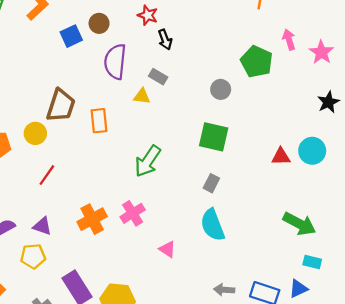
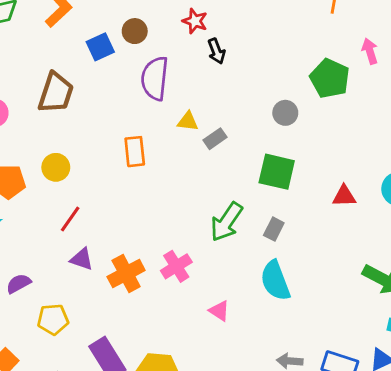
gray rectangle: (158, 77) -> (215, 139), moved, turned -66
brown trapezoid: (61, 106) -> (56, 93), moved
red triangle: (281, 157) -> (344, 196), moved
green arrow: (148, 161) -> (226, 222), moved
purple triangle: (42, 226) -> (82, 259), moved

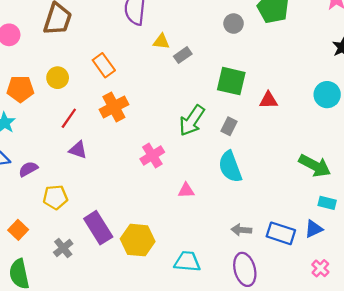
gray circle: (285, 113) -> (234, 24), moved
orange rectangle: (135, 152) -> (104, 65), moved, turned -30
red triangle: (344, 196) -> (268, 100), moved
orange cross: (126, 274) -> (114, 107), moved
pink triangle: (219, 311) -> (186, 190), turned -36

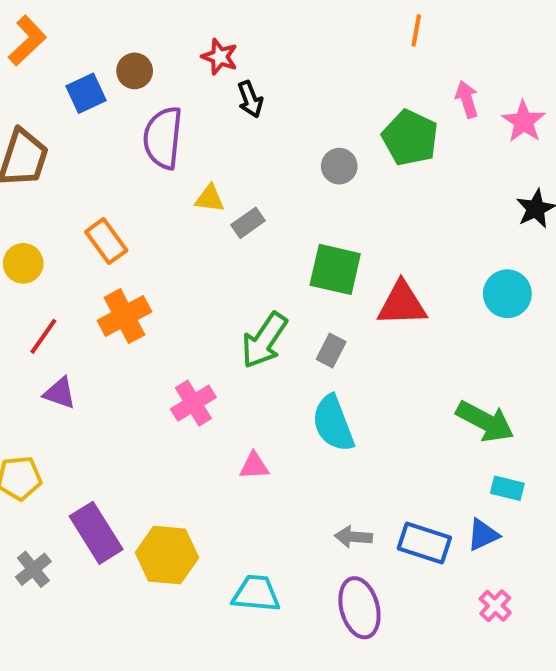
red triangle: (268, 100) -> (402, 304), size x1.5

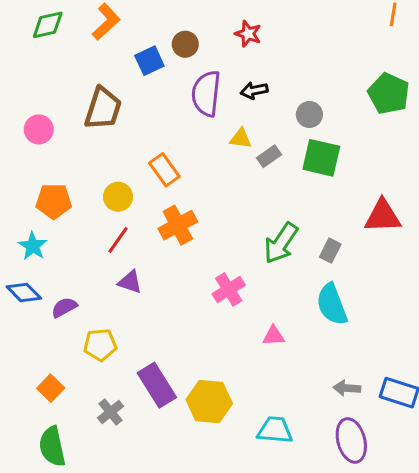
black arrow: (250, 99) -> (254, 91), moved, turned 100
gray circle: (339, 166) -> (309, 114), moved
yellow circle: (23, 263) -> (118, 197), moved
green square: (335, 269) -> (321, 158), moved

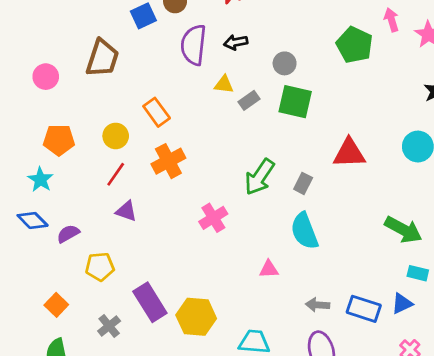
pink triangle: (274, 336) -> (269, 269), moved

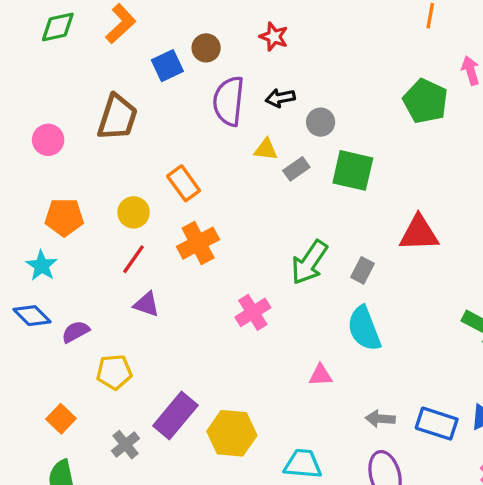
gray circle: (285, 63) -> (321, 122), moved
purple rectangle: (150, 302) -> (175, 416), turned 72

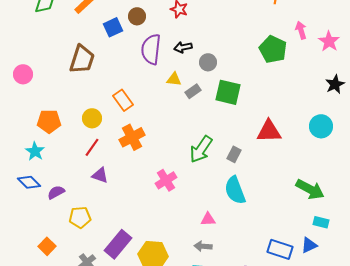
pink circle: (48, 140) -> (23, 74), moved
gray arrow: (380, 419) -> (203, 246), moved

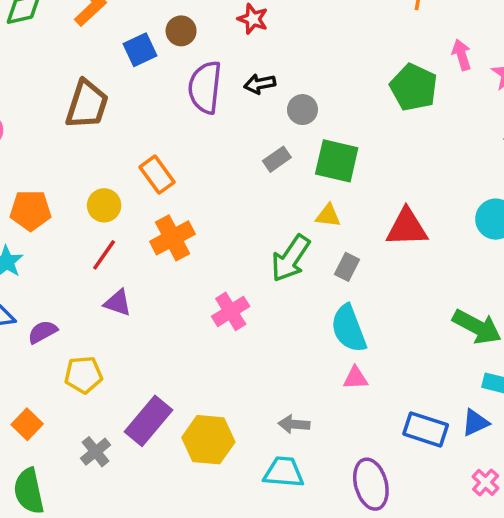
yellow triangle: (174, 79) -> (328, 216), moved
pink triangle: (208, 219) -> (356, 378), moved

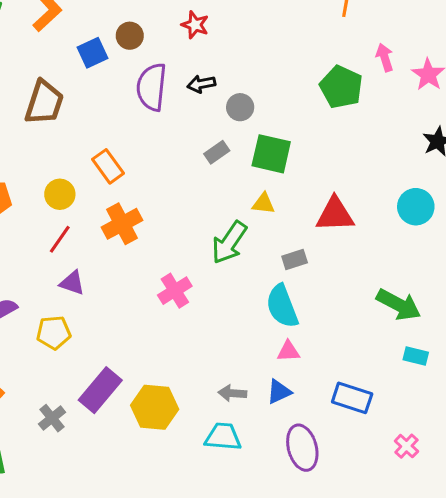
gray rectangle: (347, 267) -> (295, 260), moved, turned 45
yellow pentagon: (84, 375) -> (54, 333), moved
blue triangle: (475, 423) -> (279, 392), moved

